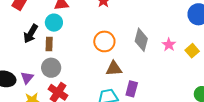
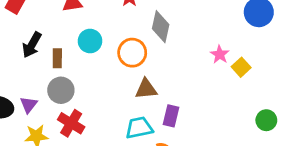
cyan circle: (54, 23) -> (90, 41), moved
gray diamond: (141, 40) -> (161, 27), moved
yellow square: (192, 51) -> (241, 67), moved

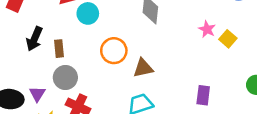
cyan circle: (90, 41) -> (88, 13), moved
orange circle: (132, 53) -> (114, 51), moved
purple rectangle: (171, 116) -> (203, 95), moved

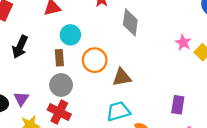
cyan circle: (88, 13) -> (70, 35), moved
brown rectangle: (59, 49) -> (59, 58), moved
gray circle: (65, 77) -> (61, 85), moved

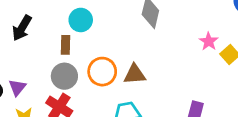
orange circle: (95, 60) -> (102, 72), moved

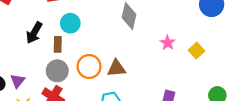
black arrow: (22, 28) -> (34, 33), moved
pink star: (209, 41) -> (168, 43), moved

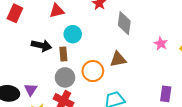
black arrow: (34, 33) -> (41, 45), turned -102
brown triangle: (116, 68) -> (118, 59), moved

